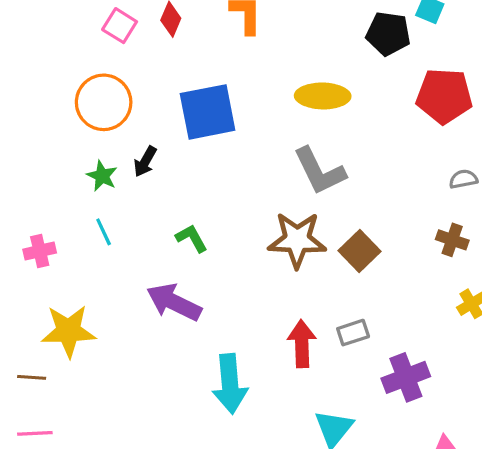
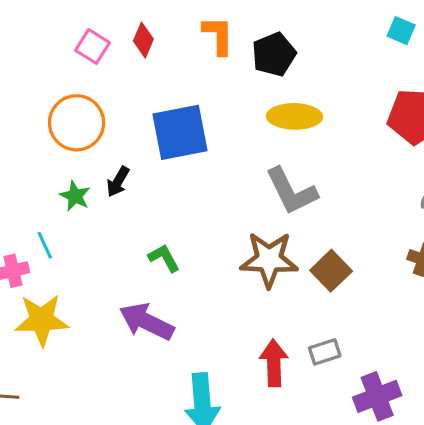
black pentagon: (388, 34) -> (274, 54), moved, turned -30
cyan line: (104, 232) -> (45, 245), moved
yellow star: (68, 331) -> (42, 320), moved

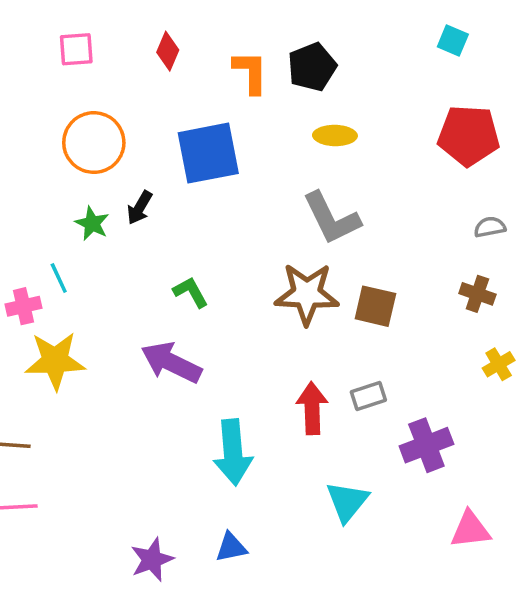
orange L-shape: (218, 35) -> (250, 72), moved
pink square: (92, 46) -> (76, 49), moved, turned -36
yellow ellipse: (294, 116) -> (335, 136), size x0.7
brown square: (331, 271) -> (375, 306), turned -33

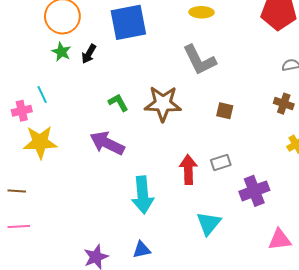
green star: (92, 223) -> (61, 52), moved
brown star: (307, 294) -> (163, 104), moved
brown square: (375, 306) -> (225, 111), size x0.7

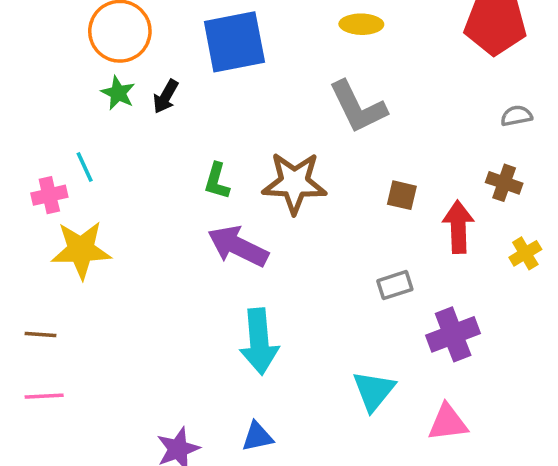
green L-shape: (118, 103) -> (217, 181), turned -135
purple arrow: (107, 143) -> (238, 246), moved
red arrow: (188, 170) -> (458, 227), moved
pink triangle: (280, 240) -> (448, 423), moved

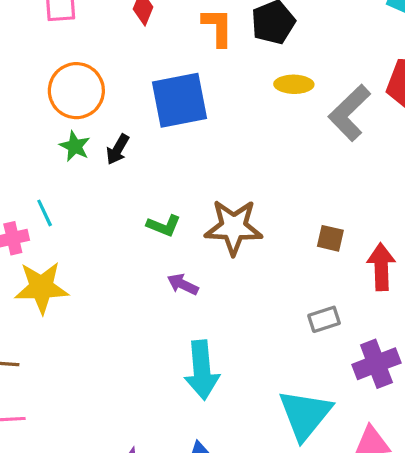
gray L-shape: (358, 107) -> (349, 113), moved, turned 72
green L-shape: (217, 181) -> (164, 226), turned -84
purple arrow: (238, 246) -> (183, 284), size x0.6
cyan triangle: (374, 391) -> (305, 415), size x1.4

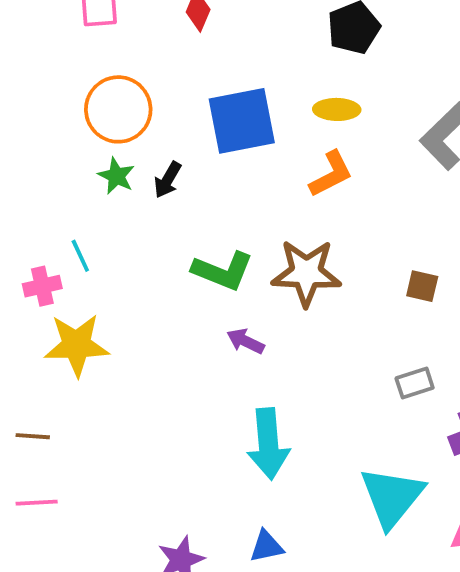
orange L-shape: (218, 27) -> (331, 174), moved, turned 63
yellow ellipse: (294, 84) -> (337, 109), moved
green L-shape: (164, 226) -> (223, 271), size x1.5

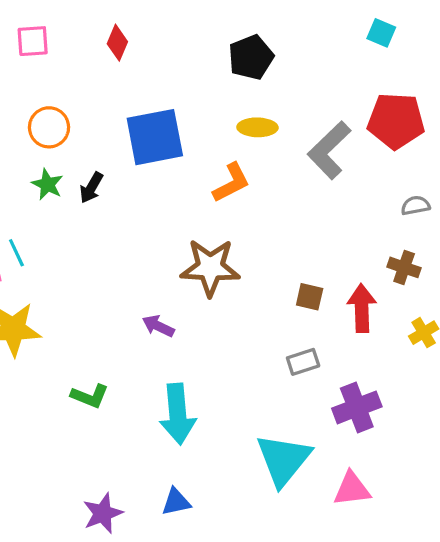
orange circle: (118, 109) -> (49, 127), size x0.7
yellow ellipse: (337, 109) -> (257, 127), moved
green L-shape: (223, 271) -> (90, 396), moved, size x0.7
brown square: (422, 286) -> (310, 297), moved

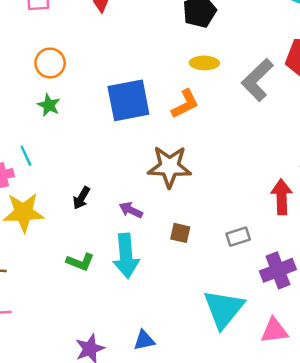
blue square: (155, 137) -> (128, 100), moved
black arrow: (91, 188) -> (81, 198), moved
brown square: (310, 297) -> (180, 233), moved
cyan arrow: (178, 414) -> (126, 256), moved

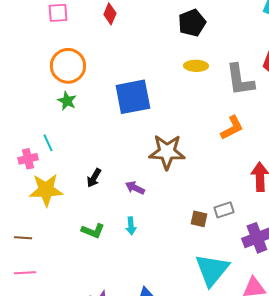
orange circle: (50, 63) -> (68, 66), size x1.4
gray L-shape: (257, 80) -> (240, 80), turned -54
orange L-shape: (185, 104) -> (232, 128), moved
brown square: (180, 233) -> (199, 219), moved
cyan arrow: (126, 256) -> (131, 226), size x0.5

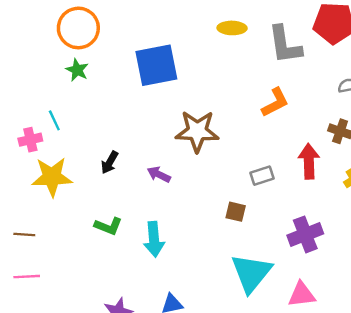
gray rectangle: (224, 210) -> (262, 176), moved
cyan arrow: (131, 226) -> (154, 239), moved, size x1.6

